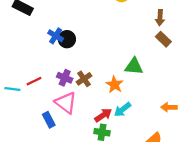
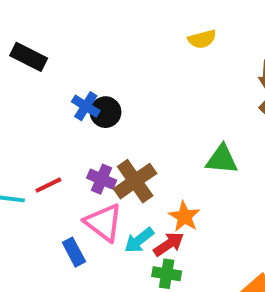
brown cross: (84, 79) -> (135, 181), size x1.5
orange star: (115, 85) -> (184, 217), moved
cyan arrow: (122, 110) -> (139, 240), moved

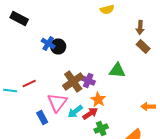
purple cross: (102, 179) -> (88, 80), moved
pink triangle: (104, 222) -> (57, 102), turned 30
green cross: (167, 274) -> (101, 128), moved, turned -32

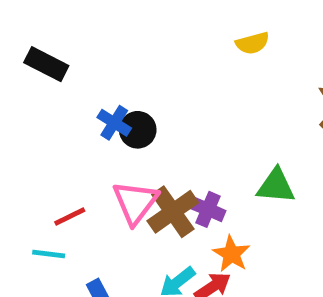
cyan line: (10, 90) -> (49, 254), moved
pink triangle: (57, 102) -> (135, 202), moved

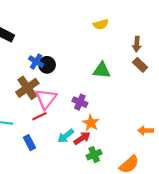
green triangle: (276, 186) -> (102, 70), moved
brown cross: (173, 212) -> (27, 88), moved
red line: (70, 216) -> (39, 116), moved

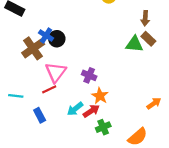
green triangle: (102, 70) -> (134, 44), moved
brown cross: (27, 88) -> (33, 48), moved
orange arrow: (146, 131) -> (154, 103), turned 144

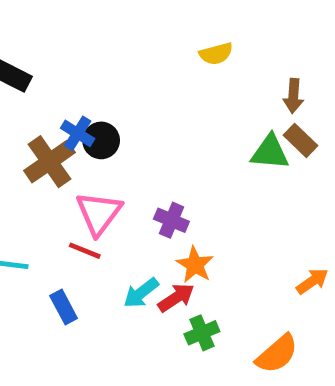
red line: (49, 89) -> (85, 251), turned 48

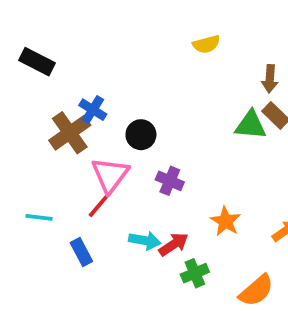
black circle: (101, 140) -> (141, 135), moved
red line: (85, 251) -> (99, 206), turned -72
orange star: (195, 265) -> (226, 221), moved
cyan arrow: (141, 293) -> (145, 241), turned -132

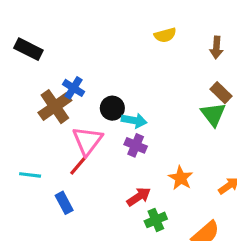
brown arrow: (270, 79) -> (216, 48), moved
green triangle: (251, 125) -> (213, 114), moved, turned 48
cyan arrow: (145, 241) -> (134, 121), moved

